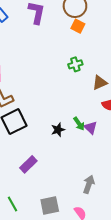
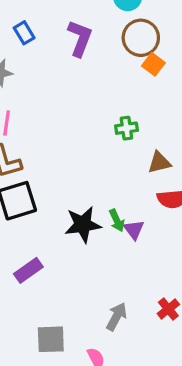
orange square: (78, 26) -> (153, 64), moved
black star: (58, 130) -> (83, 224), size x1.6

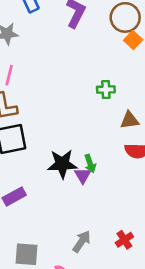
purple triangle: (134, 230) -> (83, 175), moved

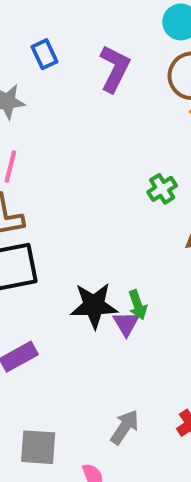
green cross: (106, 90) -> (162, 189), turned -30

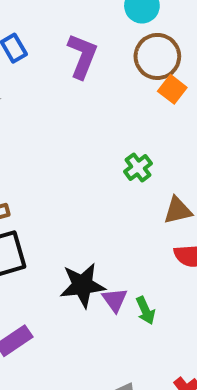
green arrow: (138, 305) -> (145, 310), moved

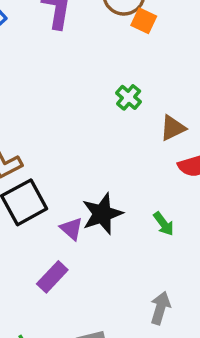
purple triangle: (115, 300) -> (71, 229), moved

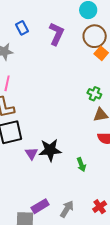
green cross: (129, 97) -> (94, 94), moved, turned -32
purple rectangle: (52, 277) -> (40, 206), moved

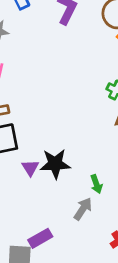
gray arrow: (67, 209) -> (83, 209), moved

